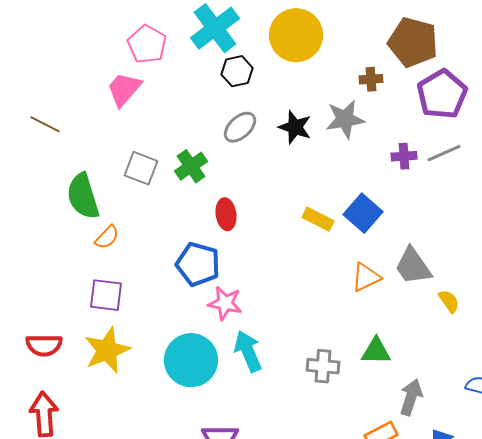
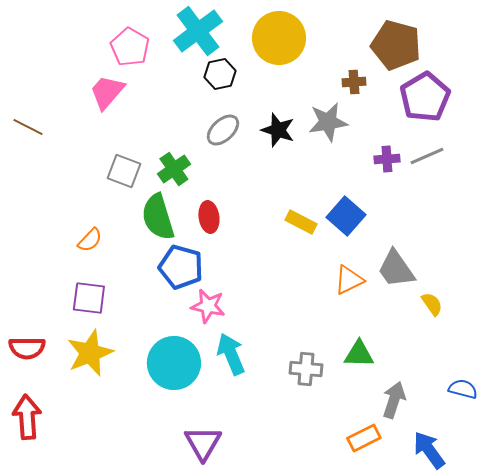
green semicircle: (83, 196) -> (158, 217), moved

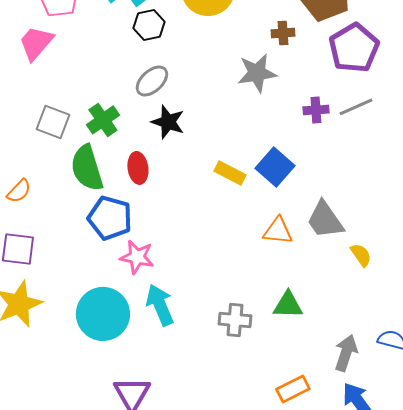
black star: (278, 130) -> (168, 122), moved
orange triangle: (349, 280) -> (278, 231), turned 32
gray arrow: (394, 400) -> (346, 353), moved

